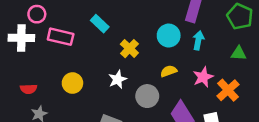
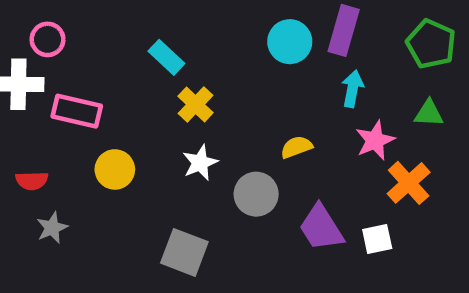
cyan circle: (169, 36) -> (290, 42), moved
pink rectangle: (61, 37) -> (77, 111), moved
yellow cross: (129, 49) -> (196, 104), moved
pink star: (203, 77) -> (375, 140), moved

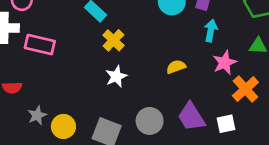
yellow circle: (115, 169) -> (63, 126), moved
gray circle: (256, 194) -> (150, 121), moved
gray star: (52, 228) -> (37, 115), moved

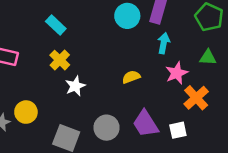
yellow cross: (113, 40) -> (60, 60), moved
yellow circle: (63, 126) -> (26, 112), moved

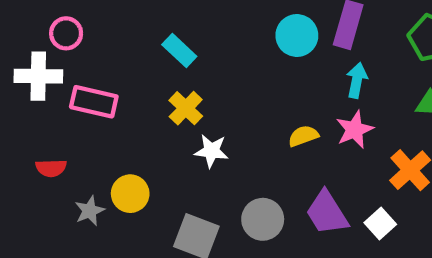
pink star: (177, 73) -> (355, 130), moved
white star: (75, 86) -> (211, 151), turned 30
white square: (178, 130) -> (380, 224), turned -30

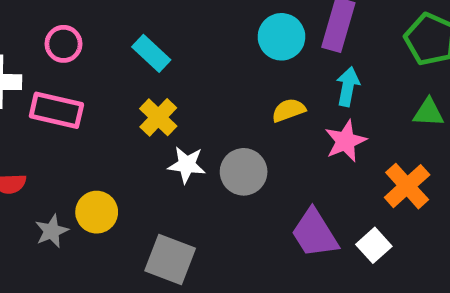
pink circle: (66, 33) -> (64, 44), moved
yellow semicircle: (303, 136) -> (289, 110), moved
gray circle: (263, 219) -> (244, 172), moved

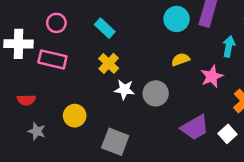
cyan arrow: (348, 87) -> (229, 46), moved
gray star: (52, 231) -> (37, 131), moved, turned -30
purple trapezoid: (315, 233) -> (195, 127), turned -88

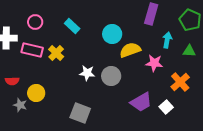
cyan circle: (177, 19) -> (112, 34), moved
yellow semicircle: (180, 59) -> (130, 50), size x1.5
yellow cross: (109, 63) -> (56, 53), moved
pink star: (212, 76) -> (154, 63), turned 30
yellow circle: (75, 116) -> (36, 93), moved

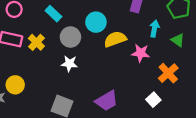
green triangle: (189, 51) -> (178, 40), turned 32
gray circle: (111, 76) -> (70, 37), moved
purple trapezoid: (141, 102) -> (107, 101), moved

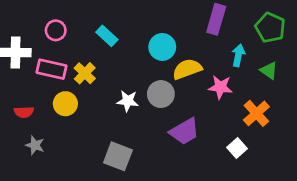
gray circle: (70, 37) -> (161, 94), moved
yellow circle: (15, 85) -> (65, 104), moved
purple trapezoid: (107, 101) -> (184, 131), moved

